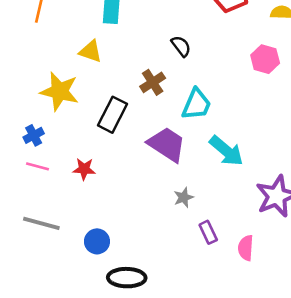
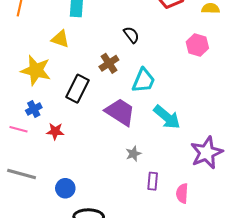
blue cross: (34, 135) -> (34, 109), moved
purple rectangle: (208, 232) -> (153, 181), turned 30

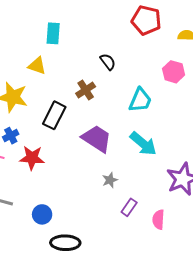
cyan trapezoid: (144, 81) -> (140, 100), moved
red star: (55, 131) -> (32, 158), size x1.4
purple rectangle: (153, 181) -> (129, 207), turned 30

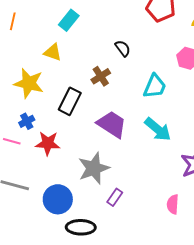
cyan rectangle: (53, 33) -> (69, 20), turned 35
gray star: (110, 180) -> (94, 168), moved, size x2.0
purple rectangle: (129, 207) -> (115, 197), moved
blue circle: (42, 214) -> (58, 199), size x1.5

